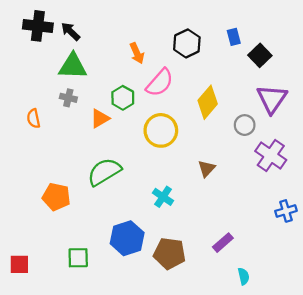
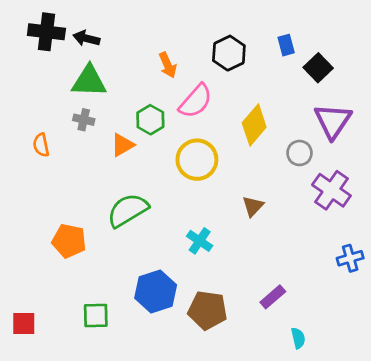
black arrow: (71, 31) -> (86, 38), turned -30

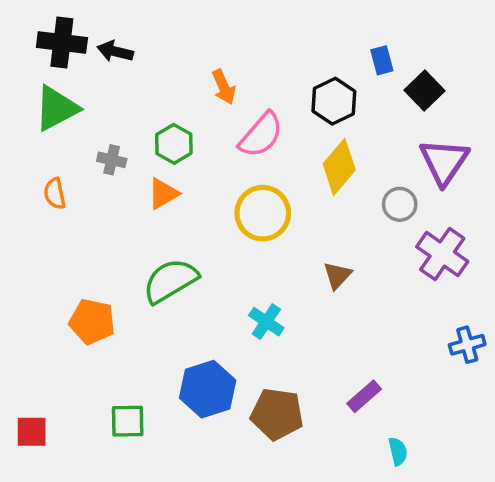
black hexagon: (229, 53) -> (334, 101), moved
green triangle: (89, 81) -> (57, 108), moved, turned -30
green hexagon: (150, 120) -> (174, 144), moved

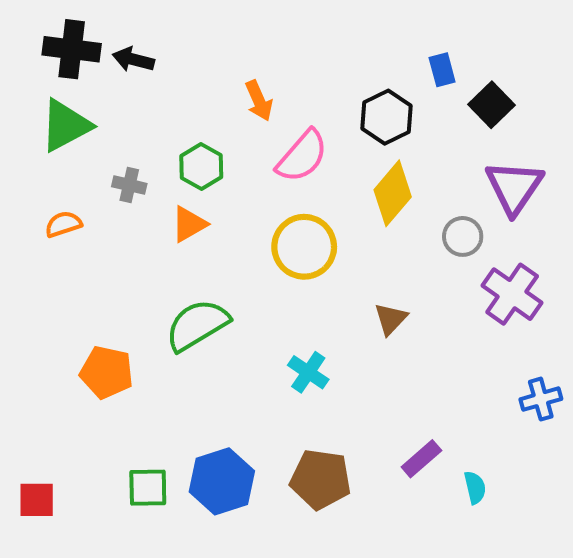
orange semicircle: (55, 194) -> (63, 224), turned 84
blue hexagon: (208, 389) -> (222, 481), moved
cyan semicircle: (398, 451) -> (475, 488), moved

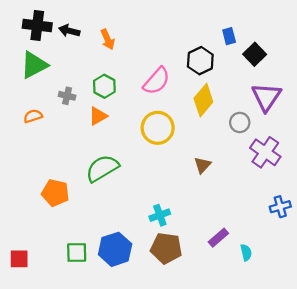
orange arrow: (259, 101) -> (108, 39), moved
cyan cross: (308, 372) -> (160, 215), moved, turned 36

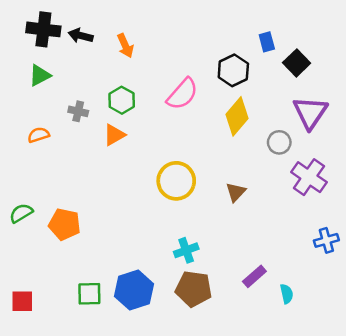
green triangle: (34, 65) -> (40, 75), size x0.7
yellow circle: (158, 128) -> (176, 181), moved
green semicircle: (102, 168) -> (21, 213), moved, size x0.6

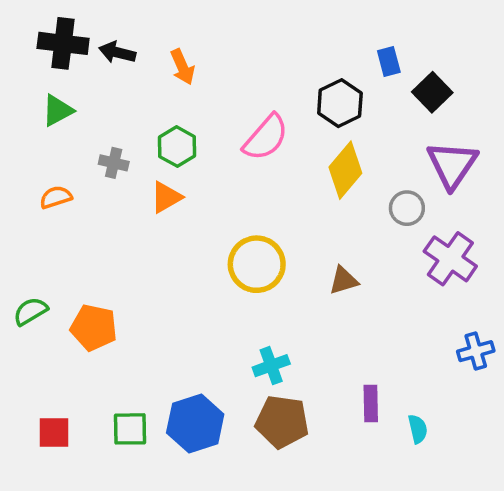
brown triangle: (236, 192) -> (344, 281), turned 30
purple rectangle: (254, 276) -> (371, 404), turned -50
red square: (22, 301) -> (54, 433), moved

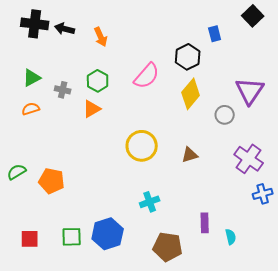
black square: (432, 92) -> (253, 16), moved
green triangle: (58, 110) -> (32, 78), moved
purple cross: (450, 259) -> (249, 159), moved
brown pentagon: (282, 422) -> (168, 247), moved

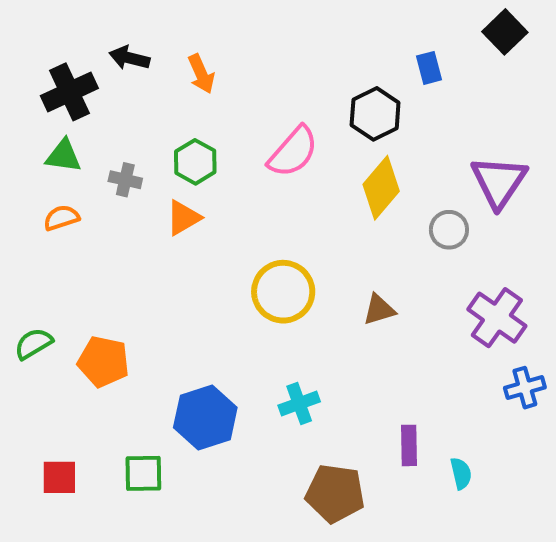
black cross: (35, 24) -> (69, 92), moved, turned -32
green triangle: (32, 78) -> (63, 156), turned 36
blue hexagon: (108, 234) -> (205, 418), moved

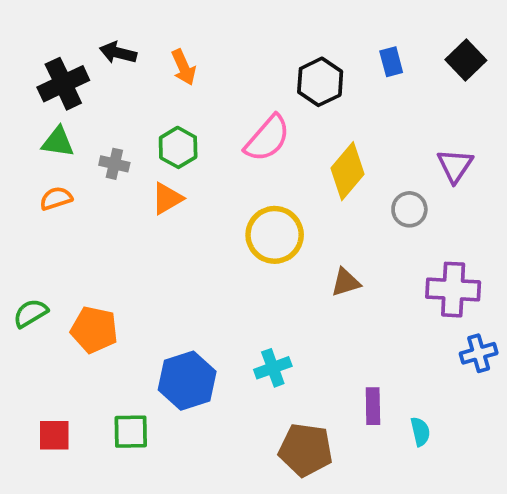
black square: (505, 32) -> (466, 60), moved
black hexagon: (375, 114) -> (320, 82), moved
purple triangle: (499, 182) -> (455, 166), size x0.7
yellow circle: (283, 292) -> (275, 235), moved
purple cross: (497, 318) -> (453, 290), turned -32

